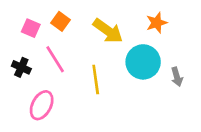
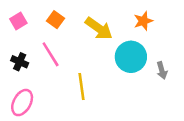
pink square: (31, 28) -> (18, 21), moved, turned 35
yellow line: (96, 80) -> (81, 86), moved
pink ellipse: (42, 105) -> (22, 103), moved

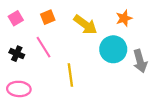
orange square: (55, 20) -> (48, 17), turned 32
gray arrow: (162, 70) -> (140, 61), size x1.5
pink ellipse: (22, 103) -> (19, 89), turned 65

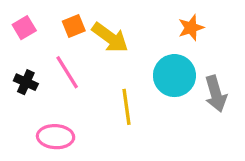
yellow arrow: (85, 25) -> (110, 38), moved
yellow line: (70, 75) -> (127, 107), moved
pink ellipse: (19, 89) -> (56, 137), moved

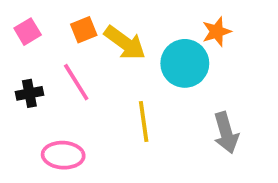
cyan circle: (174, 76) -> (185, 63), moved
black cross: (26, 82) -> (29, 93), turned -35
gray arrow: (216, 94) -> (226, 133), moved

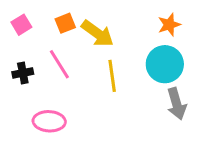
cyan circle: (185, 63) -> (165, 64), moved
yellow line: (144, 121) -> (112, 76), moved

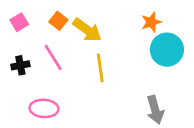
orange square: (65, 23) -> (58, 21), turned -30
cyan circle: (165, 64) -> (167, 50), moved
gray arrow: (177, 104) -> (155, 110), moved

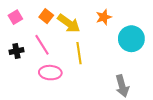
orange star: (151, 22) -> (104, 17), moved
pink ellipse: (44, 108) -> (50, 73), moved

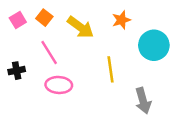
orange square: (46, 16) -> (44, 18), moved
black cross: (16, 51) -> (17, 71), moved
yellow line: (79, 53) -> (111, 69), moved

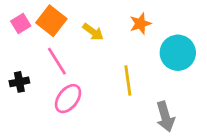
orange square: (44, 18) -> (51, 21), size x1.5
yellow arrow: (80, 27) -> (93, 32), size x0.7
pink ellipse: (59, 85) -> (68, 99), turned -55

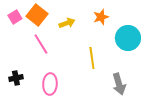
yellow arrow: (93, 32) -> (67, 23), turned -56
black cross: (19, 82) -> (16, 78), moved
pink ellipse: (68, 99) -> (50, 84), moved, turned -35

